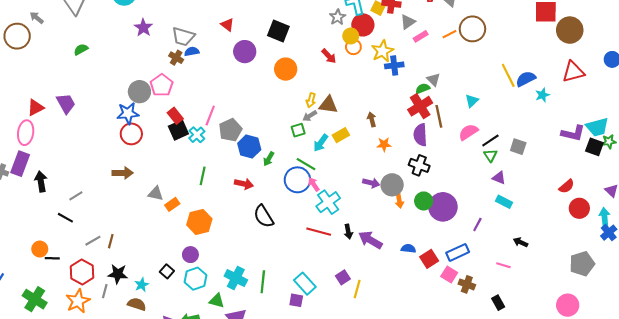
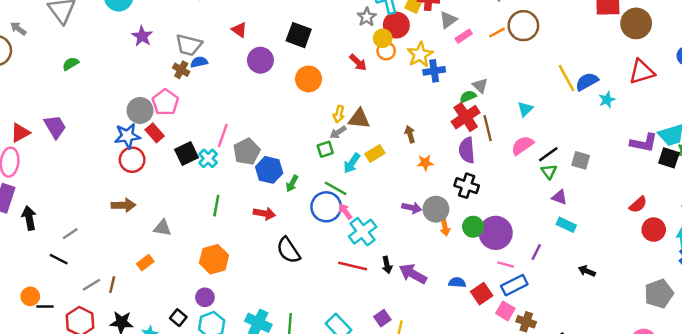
red rectangle: (175, 116) -> (155, 133), moved
orange rectangle: (172, 204) -> (145, 263), moved
pink line: (503, 265) -> (506, 265), moved

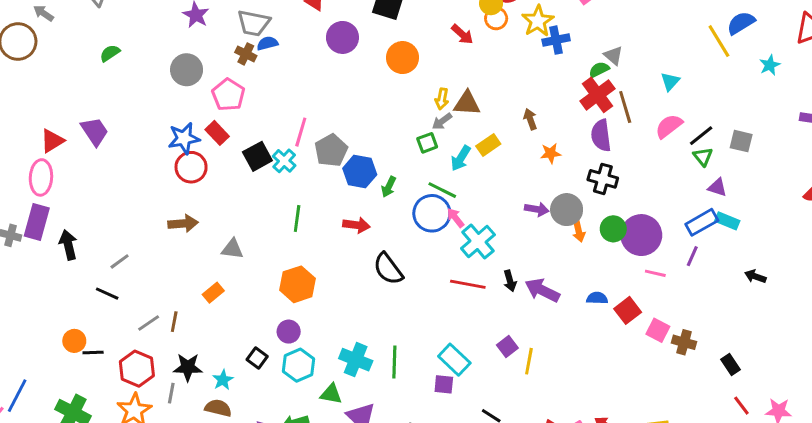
blue semicircle: (587, 82) -> (741, 23), moved
gray circle: (140, 110) -> (187, 70), moved
blue rectangle: (514, 285) -> (702, 222), moved

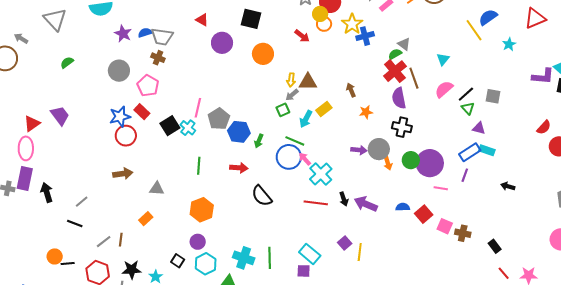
blue semicircle: (267, 43) -> (145, 33), moved

